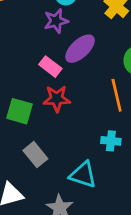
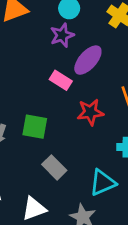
red star: (57, 99) -> (90, 112), moved
cyan triangle: (83, 175) -> (103, 183), turned -36

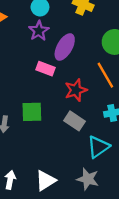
gray rectangle: (54, 167) -> (74, 121), moved

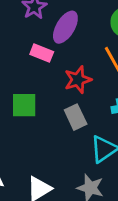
gray rectangle: (74, 121) -> (76, 117), turned 30

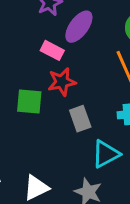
red star: (78, 80) -> (62, 82), moved

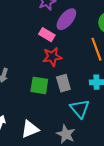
green square: (29, 102) -> (39, 85), moved
cyan triangle: (106, 154) -> (80, 109), turned -45

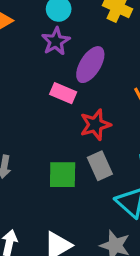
red star: (52, 57) -> (95, 125), moved

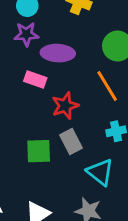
purple star: (56, 41) -> (26, 34), turned 30
purple ellipse: (90, 65) -> (58, 53), turned 64

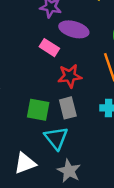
cyan triangle: (100, 172) -> (56, 138), moved

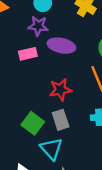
pink rectangle: (49, 48) -> (28, 54), moved, turned -42
green square: (38, 110) -> (33, 123), turned 30

